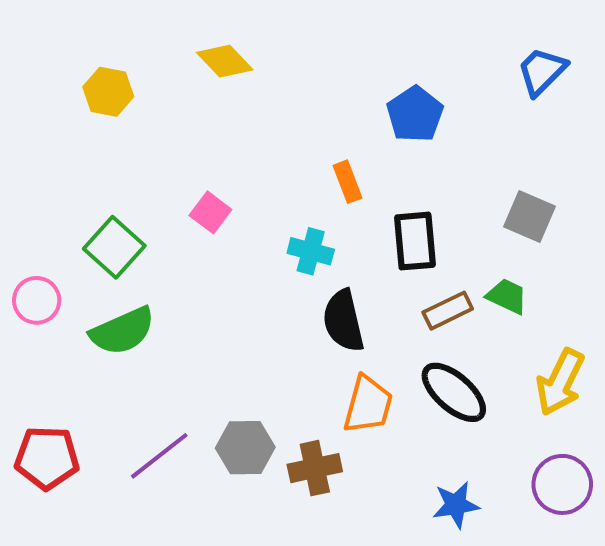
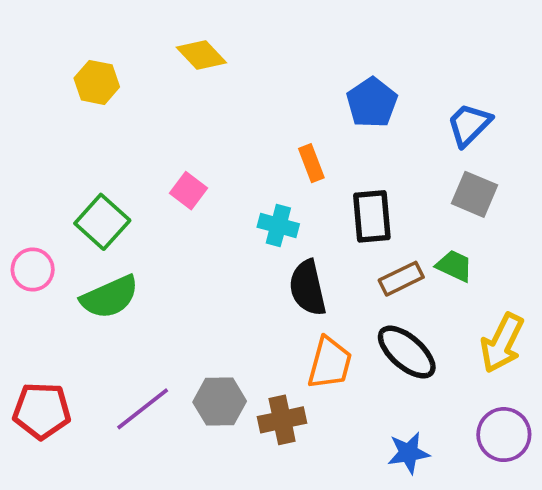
blue trapezoid: (542, 71) -> (469, 125), moved

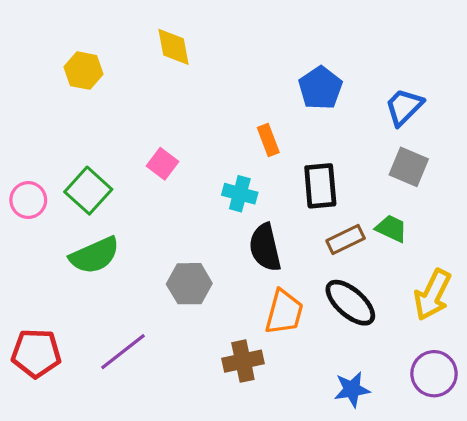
yellow diamond: (201, 55) -> (174, 47), turned 33
pink circle: (33, 270) -> (28, 200), moved
gray hexagon: (220, 402) -> (189, 284), moved

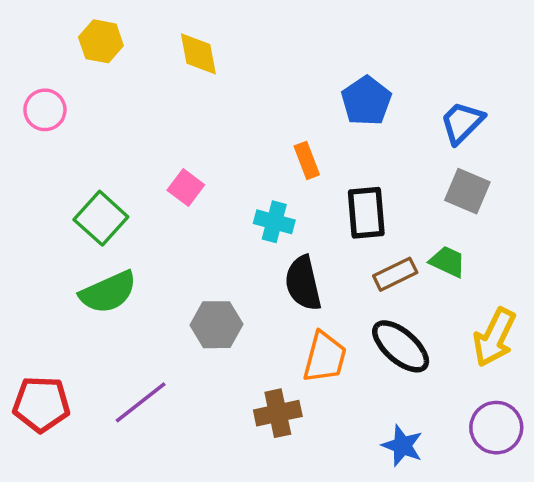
yellow hexagon: (84, 71) -> (101, 41), moved
pink circle: (28, 200) -> (45, 110), moved
blue star: (352, 389) -> (402, 446), turned 30

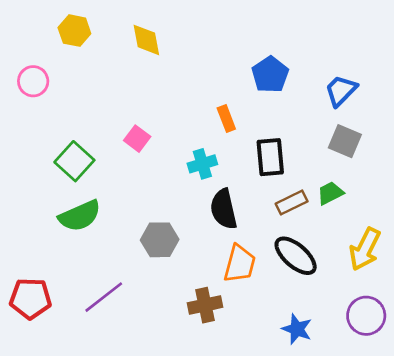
cyan cross: (274, 222) -> (202, 164), turned -32
green trapezoid: (448, 262) -> (330, 193), turned -52

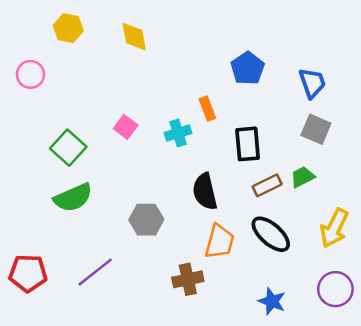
blue trapezoid: (341, 91) -> (312, 83), turned 116
cyan cross: (202, 164) -> (178, 133), moved

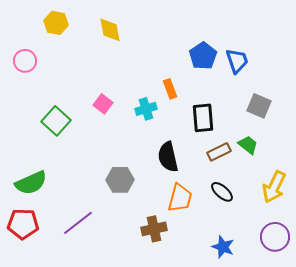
blue trapezoid: (312, 83) -> (237, 61), moved
green trapezoid: (302, 177) -> (248, 145), turned 65
green semicircle: (73, 198) -> (31, 183), moved
black ellipse: (271, 234) -> (222, 192), size x0.7

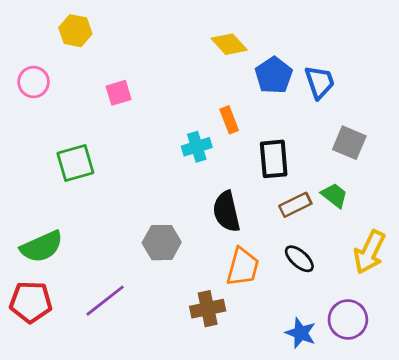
yellow diamond: (110, 30) -> (229, 44), moved, turned -32
pink square: (103, 104) -> (119, 93), moved, turned 36
green square: (56, 121) -> (75, 163), turned 32
purple circle: (275, 237) -> (348, 319), moved

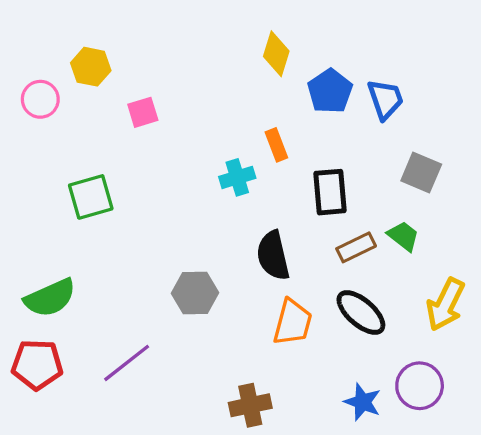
yellow hexagon: (75, 31) -> (91, 67), moved
yellow diamond: (229, 44) -> (276, 54), turned 60
black ellipse: (299, 259) -> (361, 313), size x1.4
brown cross: (208, 309) -> (250, 405), moved

